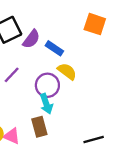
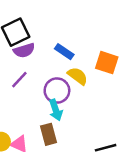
orange square: (95, 24) -> (107, 63), moved
purple semicircle: (31, 39) -> (24, 50), moved, turned 36

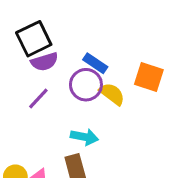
purple circle: (57, 91) -> (86, 85), moved
cyan arrow: (56, 110) -> (84, 137), turned -60

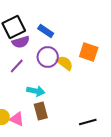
blue rectangle: (95, 63) -> (46, 31), moved
cyan arrow: (84, 137) -> (36, 91), moved

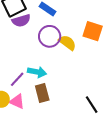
purple line: (17, 66) -> (17, 79), moved
black line: (88, 122) -> (92, 105), turned 72

